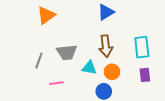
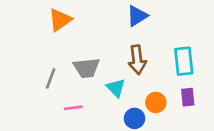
cyan triangle: (89, 68) -> (116, 88), turned 35
orange circle: (112, 72) -> (156, 102), moved

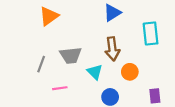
cyan rectangle: (184, 61) -> (151, 34), moved
purple rectangle: (188, 97) -> (155, 96), moved
orange circle: (156, 102) -> (130, 72), moved

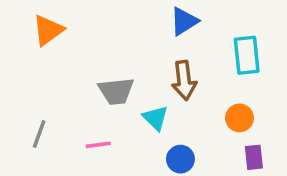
orange triangle: (49, 16) -> (48, 30), moved
gray line: (41, 64) -> (39, 134), moved
orange circle: (130, 72) -> (240, 118), moved

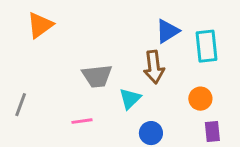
blue triangle: (184, 21) -> (167, 31), moved
cyan triangle: (155, 118) -> (130, 99), turned 30
gray line: (39, 134) -> (21, 105), moved

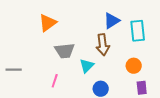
orange triangle: (40, 25) -> (48, 23), moved
gray line: (21, 105) -> (14, 70), turned 70
pink line: (82, 121) -> (55, 81), turned -64

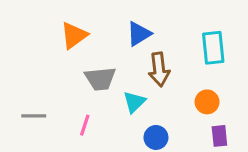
blue triangle: (112, 21) -> (139, 34), moved
gray line: (14, 70) -> (34, 116), moved

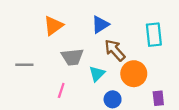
brown arrow: (159, 69) -> (115, 50), turned 145
orange circle: (207, 102) -> (134, 74), moved, size x1.5
gray line: (34, 116) -> (24, 65), moved

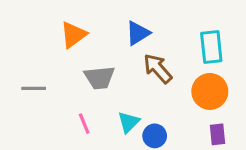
cyan triangle: (97, 74) -> (129, 122), moved
orange circle: (134, 74) -> (210, 91), moved
pink line: (61, 90) -> (84, 124), turned -40

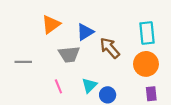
blue triangle: (138, 33) -> (85, 32), moved

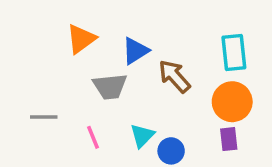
gray line: (23, 62) -> (44, 117), moved
purple rectangle: (151, 94) -> (229, 139), moved

